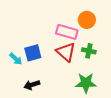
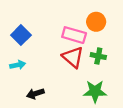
blue square: (33, 53) -> (21, 35), moved, turned -30
cyan arrow: (16, 59) -> (18, 65), turned -56

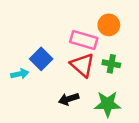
blue square: (21, 35) -> (41, 59), moved
black arrow: (35, 94) -> (69, 99), moved

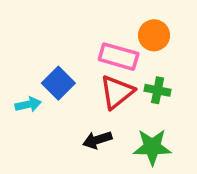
red triangle: (82, 65) -> (117, 92), turned 40

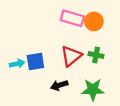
pink rectangle: (119, 57) -> (72, 18), moved
blue square: (58, 83) -> (35, 61), moved, turned 36

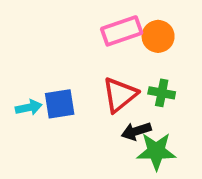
pink rectangle: (72, 18) -> (122, 31), turned -35
black arrow: (59, 85) -> (136, 131), moved

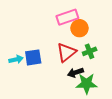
orange circle: (158, 36) -> (79, 28), moved
green cross: (162, 93) -> (90, 51), turned -32

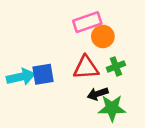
red triangle: (66, 52) -> (86, 68), turned 35
cyan arrow: (16, 59) -> (21, 77), size x1.5

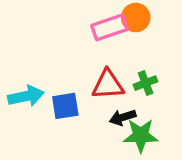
orange circle: (103, 36) -> (136, 18), moved
blue square: (43, 74) -> (65, 106), moved

